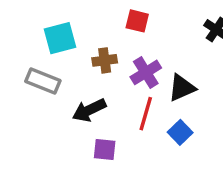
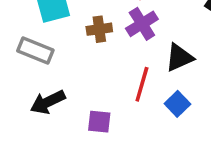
purple cross: (146, 72) -> (142, 24), moved
black arrow: (89, 110) -> (48, 102), moved

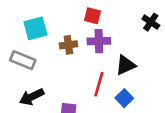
purple cross: (142, 24) -> (99, 41), turned 30

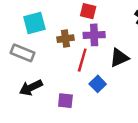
red line: (99, 84) -> (82, 60), moved
blue square: (124, 98) -> (98, 84), moved

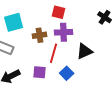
purple square: (65, 101) -> (40, 72), moved

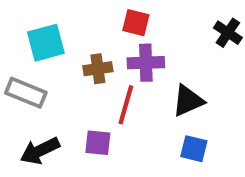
blue square: (67, 73) -> (194, 149), moved, turned -32

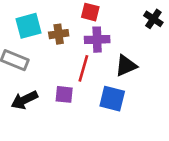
brown cross: (98, 69) -> (59, 34), moved
blue square: (194, 149) -> (112, 99), moved, size x1.4

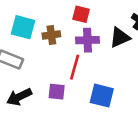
cyan square: (28, 26) -> (23, 27), turned 30
black triangle: (126, 66) -> (120, 38), moved

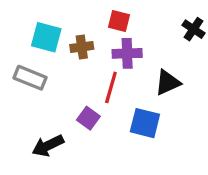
black triangle: (120, 38) -> (168, 83), moved
purple square: (57, 92) -> (88, 118), turned 30
black arrow: (19, 97) -> (48, 146), moved

